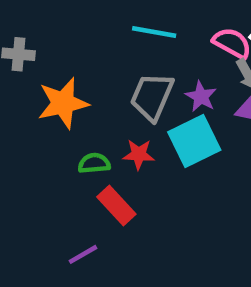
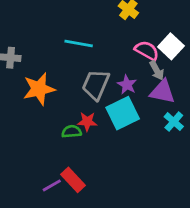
cyan line: (154, 32) -> (79, 43), moved
green semicircle: (94, 163) -> (72, 132), moved
red rectangle: (116, 206) -> (73, 180), moved

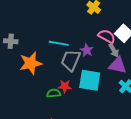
cyan line: (79, 43) -> (59, 43), moved
purple star: (127, 85) -> (87, 50), moved
cyan square: (123, 113) -> (90, 80), turned 35

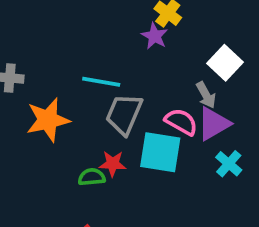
pink semicircle: (107, 36) -> (181, 122), moved
purple star: (87, 50) -> (155, 36), moved
purple triangle: (118, 65) -> (214, 124), turned -42

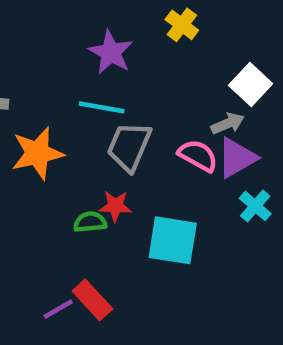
purple star: (155, 36) -> (111, 52), moved, size x1.4
gray arrow: (206, 95) -> (228, 123), turned -84
cyan square: (160, 152) -> (173, 240), moved

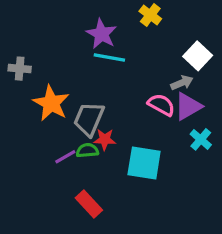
cyan line: (102, 107) -> (109, 58), moved
gray trapezoid: (129, 146) -> (89, 119), moved
orange star: (37, 153) -> (51, 103), turned -30
purple line: (58, 309) -> (65, 157), moved

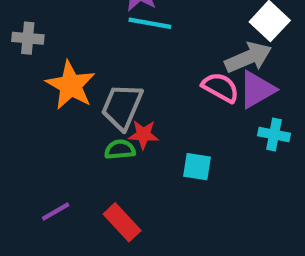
gray arrow: (182, 83) -> (248, 57), size x1.5
cyan cross: (201, 139) -> (274, 135), turned -30
purple line: (65, 157) -> (56, 212), moved
cyan square: (144, 163) -> (197, 167), size x0.6

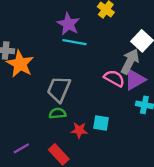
gray arrow: (248, 57) -> (130, 61), turned -40
orange star: (71, 85) -> (20, 64), moved
red star: (143, 135) -> (79, 130), moved

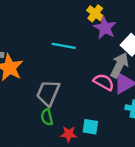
purple star: (68, 24) -> (105, 28), moved
green semicircle: (58, 113) -> (47, 117), turned -98

